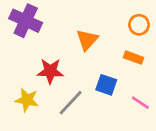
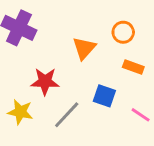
orange circle: (139, 25) -> (123, 32), moved

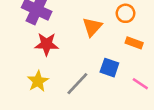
red star: (45, 81) -> (47, 44), moved
yellow star: (20, 112) -> (38, 81), turned 30

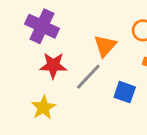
gray line: (77, 84) -> (88, 77), moved

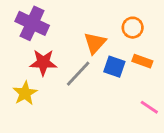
blue square: (125, 92) -> (114, 67), moved
yellow star: (43, 107) -> (25, 93), moved

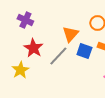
purple cross: (32, 23) -> (25, 20), size x0.7
red star: (43, 62) -> (33, 48), turned 30

